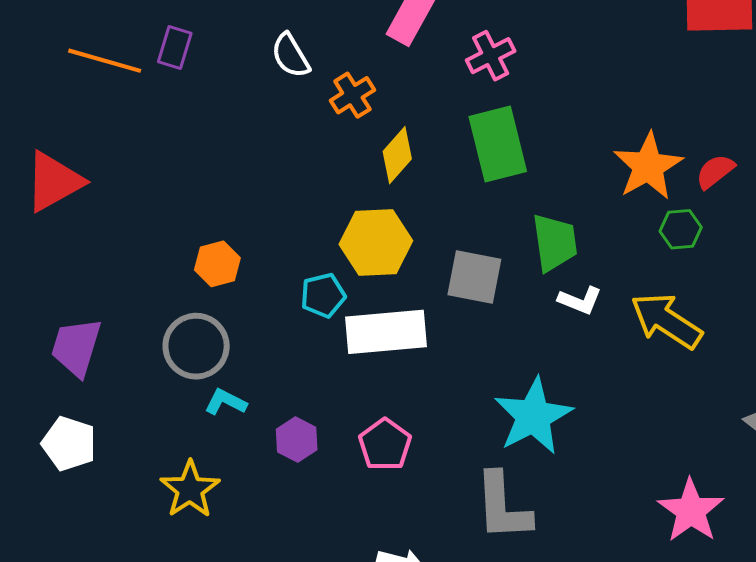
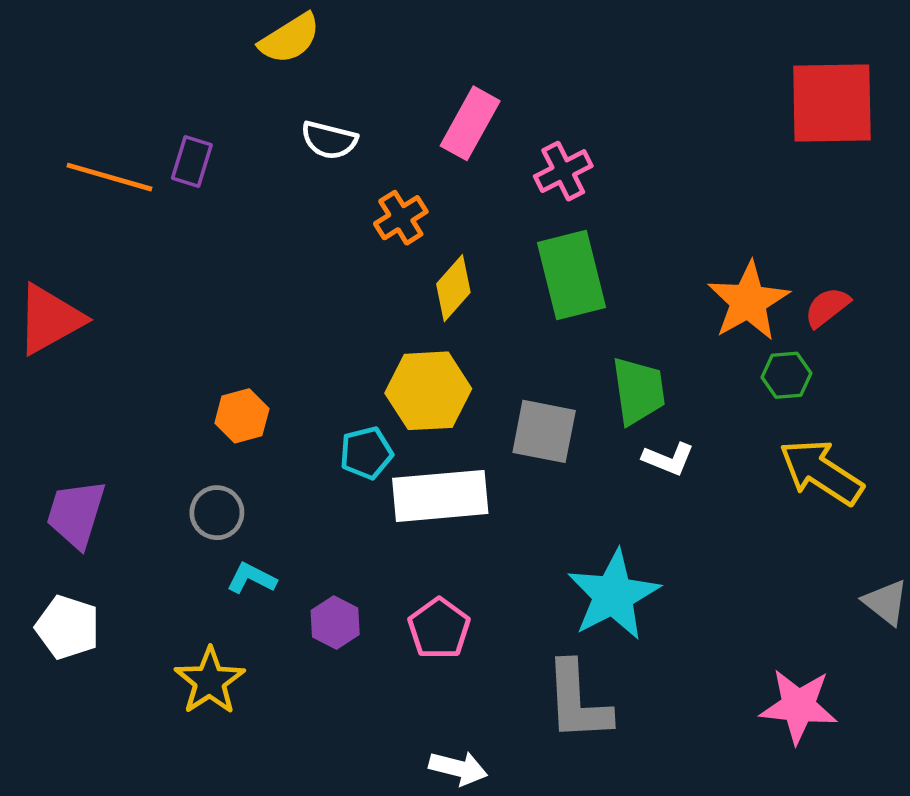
white semicircle: (291, 56) -> (329, 140), moved, turned -45
yellow arrow: (666, 321) -> (821, 472), moved
gray circle: (196, 346) -> (217, 513), size x0.7
pink star: (691, 511) -> (798, 706), turned -30

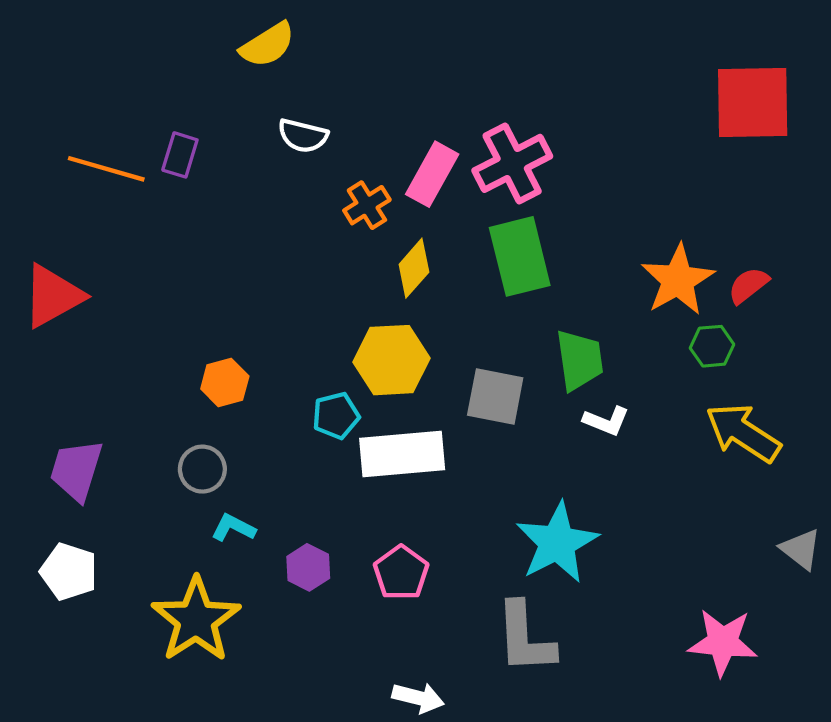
pink rectangle: (470, 123) -> (432, 174), moved
pink cross: (563, 171) -> (512, 163), size x1.5
yellow star: (210, 681) -> (196, 620), size x1.4

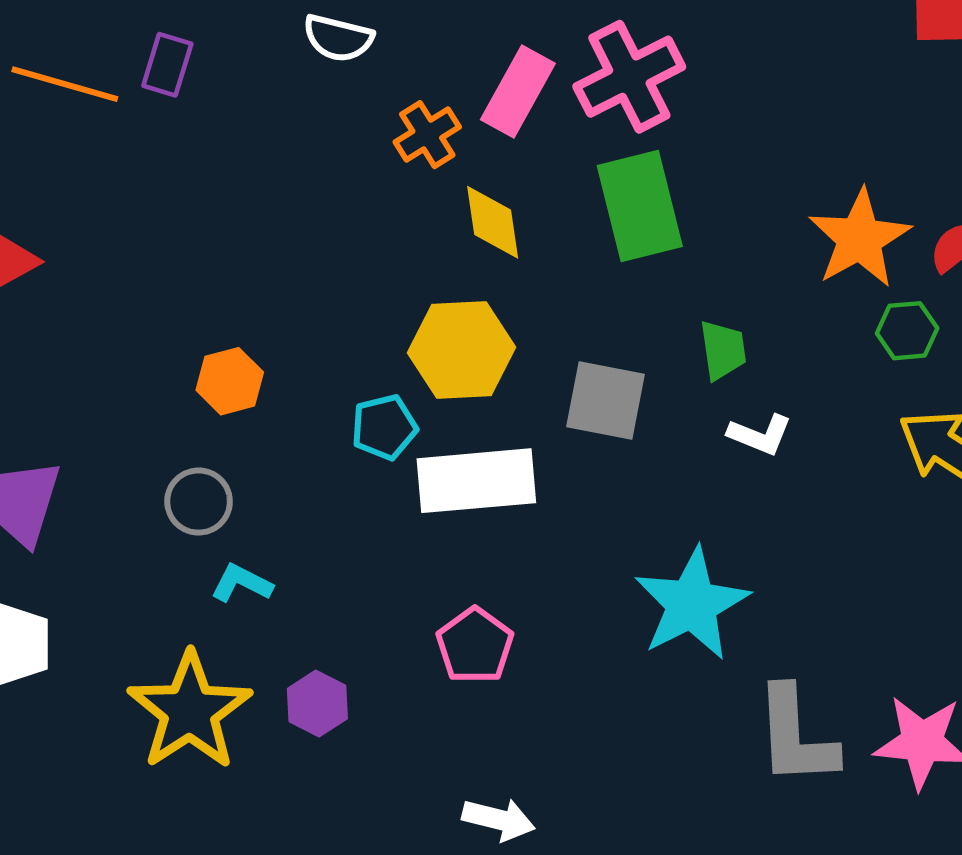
yellow diamond: (414, 268) -> (493, 222), turned -50
green trapezoid: (580, 360) -> (723, 350), size x0.7
purple hexagon: (308, 567) -> (317, 704), moved
gray L-shape: (525, 638) -> (796, 736), moved

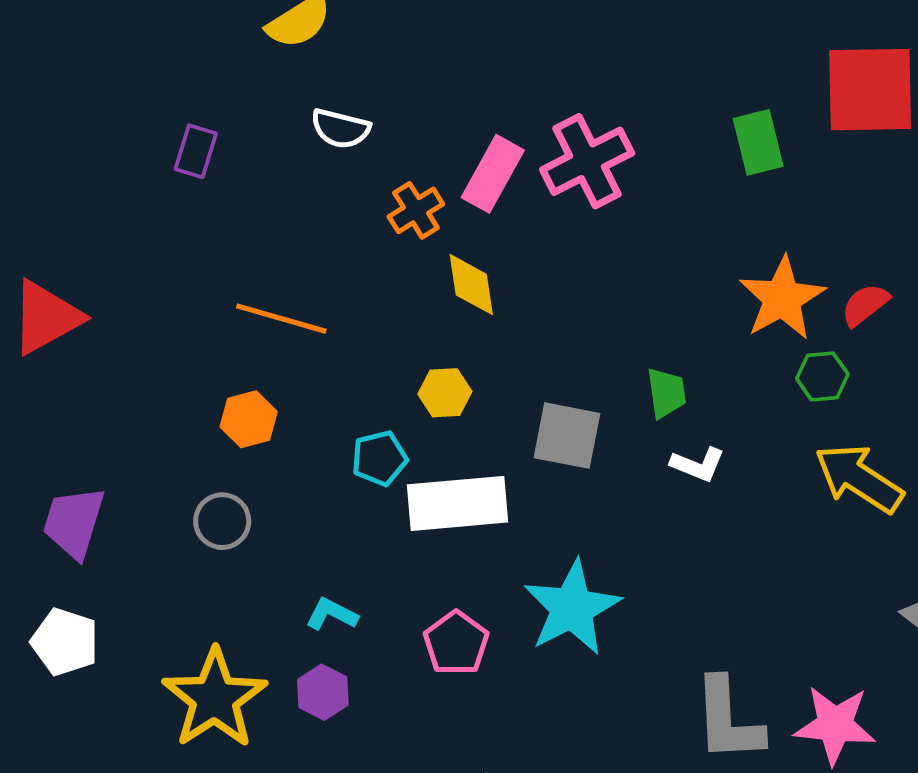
orange line: (65, 84) -> (281, 319), moved
green rectangle: (640, 206) -> (758, 142), moved, size x0.7
yellow hexagon: (461, 350) -> (445, 393), size x0.6
cyan L-shape: (242, 583) -> (332, 614), moved
cyan star: (692, 604) -> (572, 608), moved

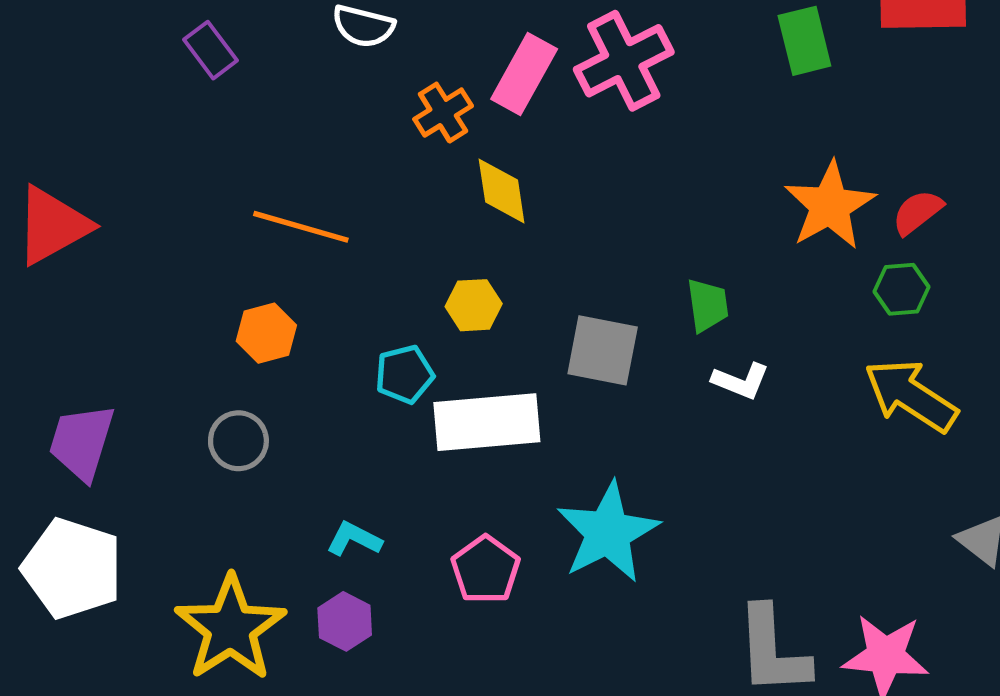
purple rectangle: (196, 151) -> (211, 50), turned -54
green hexagon: (822, 376) -> (901, 289), moved
white pentagon: (65, 642) -> (72, 568), size x1.4

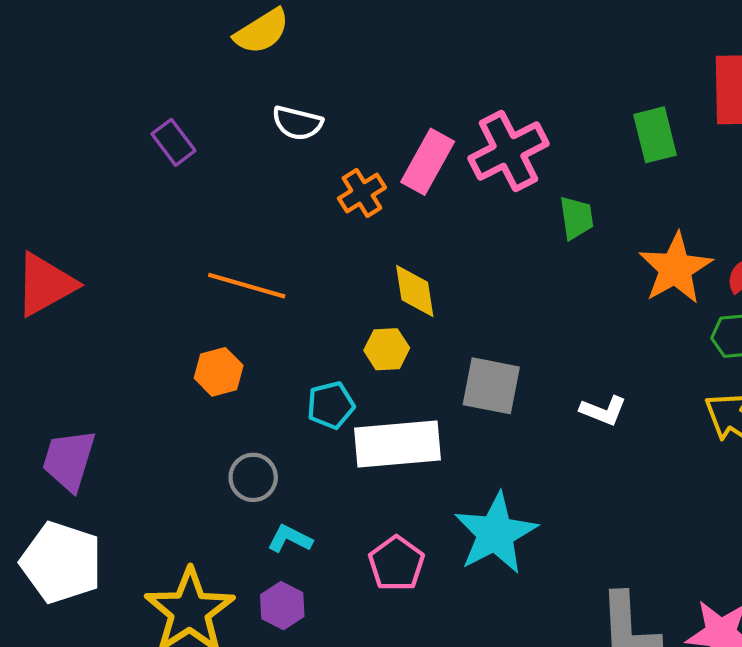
yellow diamond: (502, 191) -> (415, 291), moved
green trapezoid: (707, 305) -> (576, 218), moved
gray circle: (238, 441) -> (253, 477), moved

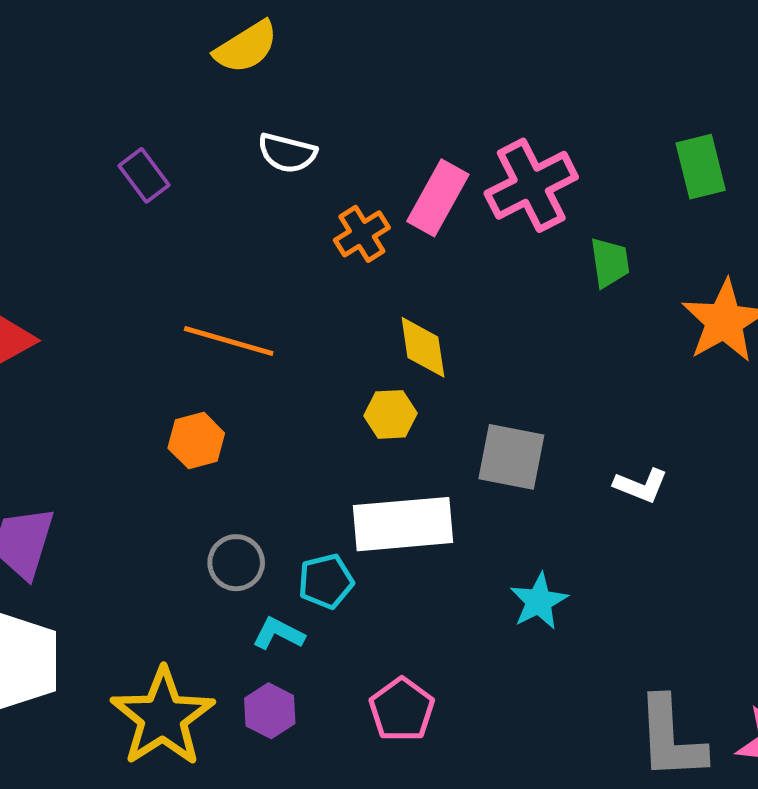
cyan pentagon: (331, 405) -> (326, 581), moved
cyan star: (496, 533) -> (539, 601), moved, size x0.6
pink pentagon: (396, 564) -> (402, 710), moved

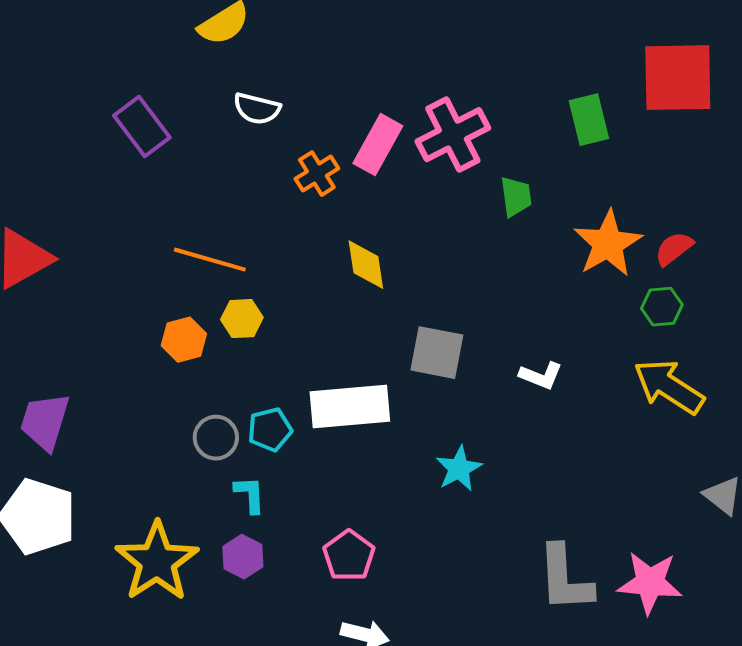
purple rectangle: (144, 175) -> (142, 127), size x1.4
yellow hexagon: (391, 414) -> (242, 319), moved
cyan pentagon: (326, 581) -> (270, 430), moved
cyan L-shape: (278, 634) -> (250, 495), turned 60

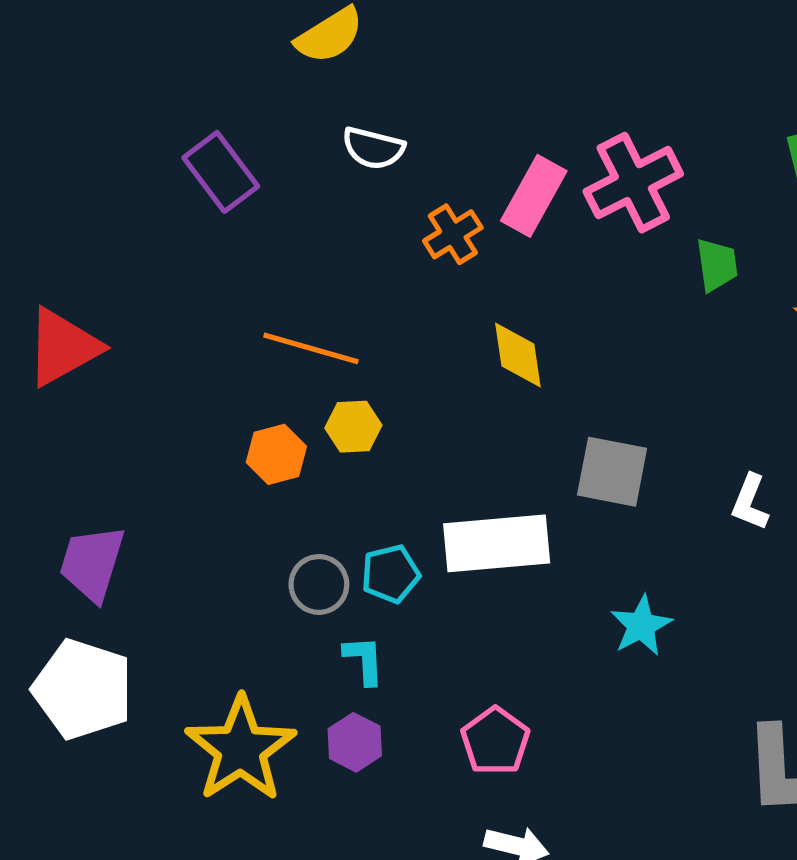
white L-shape: (541, 376) -> (750, 502), turned 90

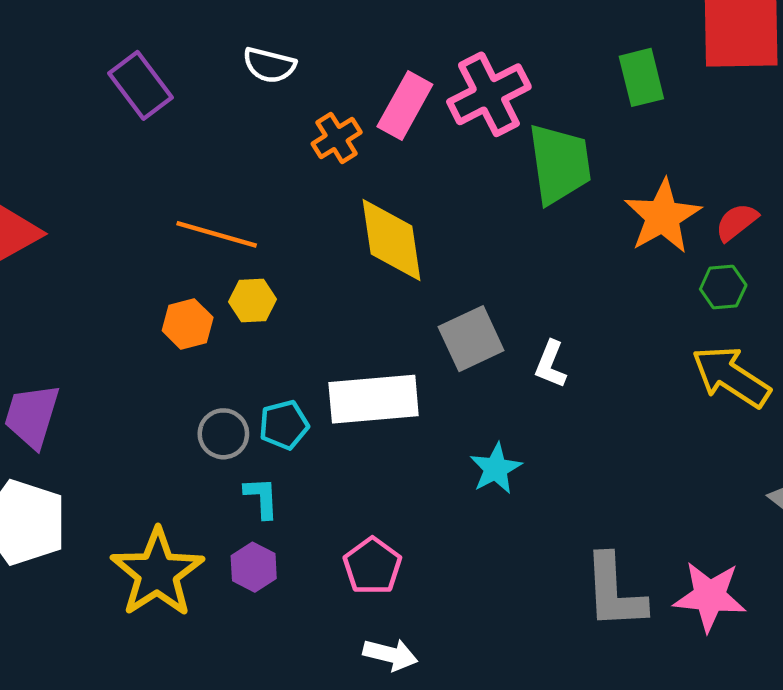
green trapezoid: (717, 265) -> (560, 164), size x1.8
yellow diamond: (518, 355) -> (391, 240), size x1.5
gray square: (612, 472) -> (471, 339), turned -36
white L-shape: (750, 502) -> (551, 364), moved

